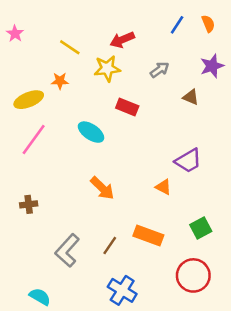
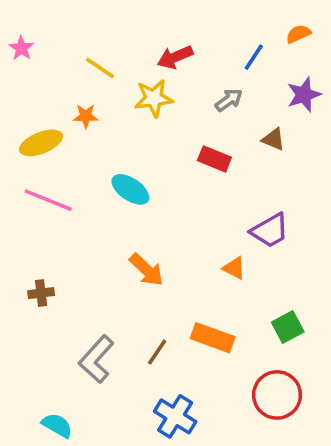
orange semicircle: (208, 24) -> (298, 34), turned -91
blue line: (177, 25) -> (254, 57), moved
red rectangle: (127, 107) -> (214, 159), moved
pink line: (34, 140) -> (48, 200), turned 76

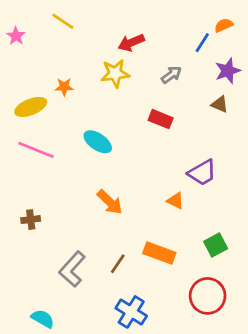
blue line: (254, 57) -> (202, 43), moved
yellow line: (100, 68) -> (63, 21), moved
brown triangle: (273, 139) -> (220, 104), moved

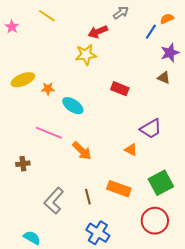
gray arrow: (171, 75) -> (121, 13), moved
orange star: (64, 87) -> (48, 89), moved
pink line: (36, 150) -> (49, 133), moved
green square: (216, 245) -> (161, 183), size x1.4
brown line: (118, 264) -> (88, 197), turned -49

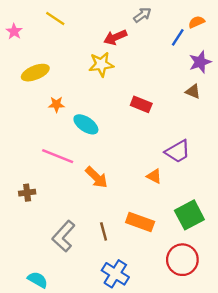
yellow ellipse: (23, 80) -> (35, 73), moved

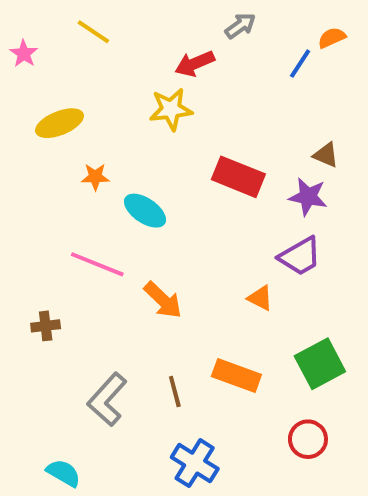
purple star: (200, 62) -> (308, 197), moved, turned 30
red rectangle: (141, 104) -> (238, 177), size x1.4
red circle: (182, 260) -> (308, 439), size x0.7

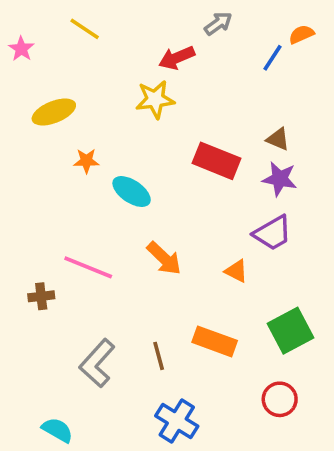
brown triangle: (326, 155) -> (278, 139), moved
pink line: (97, 264) -> (88, 267), moved
orange arrow: (163, 300) -> (164, 258), moved

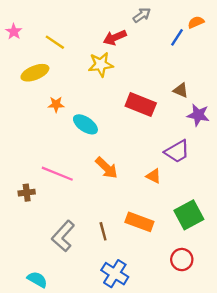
yellow line: (85, 29) -> (55, 42), moved
purple star: (280, 179) -> (198, 115), moved

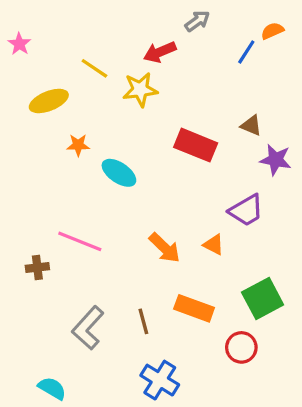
yellow line: (55, 42) -> (94, 68), moved
orange arrow: (107, 168) -> (165, 248), moved
red circle: (182, 260) -> (241, 347), moved

